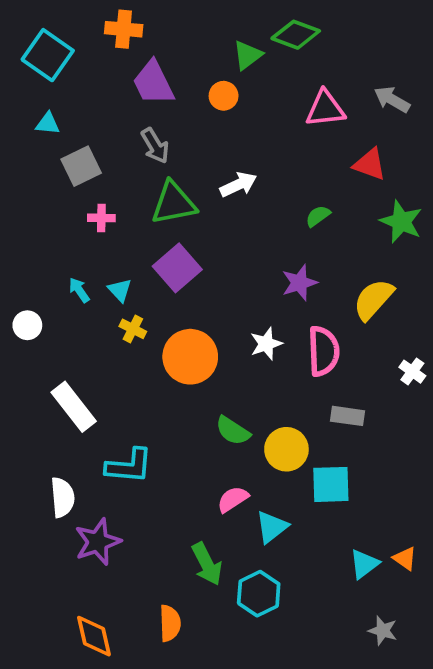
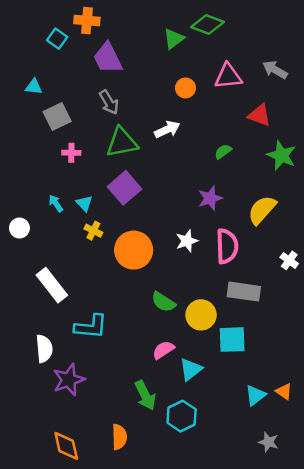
cyan square: (48, 55) -> (57, 39), moved, size x0.6
orange circle: (224, 96) -> (185, 88), moved
gray rectangle: (348, 416) -> (244, 292), size x1.4

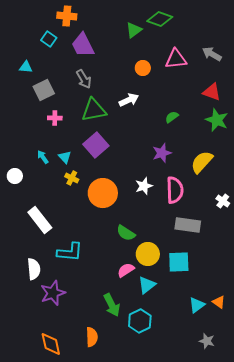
cyan square: (57, 39) -> (49, 39), moved
red triangle: (259, 115) -> (212, 92), moved
yellow circle: (201, 315) -> (148, 254), moved

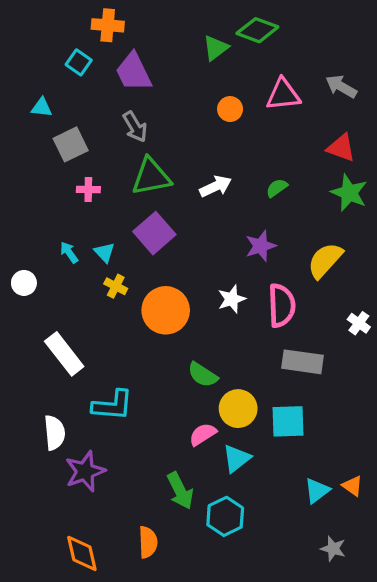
white arrow: (129, 100) -> (216, 186), moved

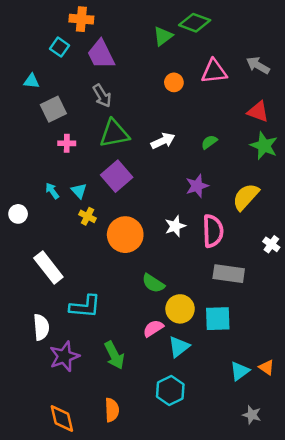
green arrow: (180, 491) -> (114, 355), moved

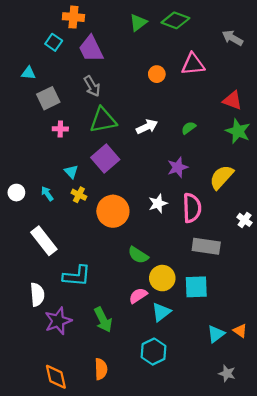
green triangle: (163, 36) -> (138, 23), moved
gray arrow: (258, 65) -> (232, 38), moved
cyan arrow: (52, 191) -> (47, 194), moved

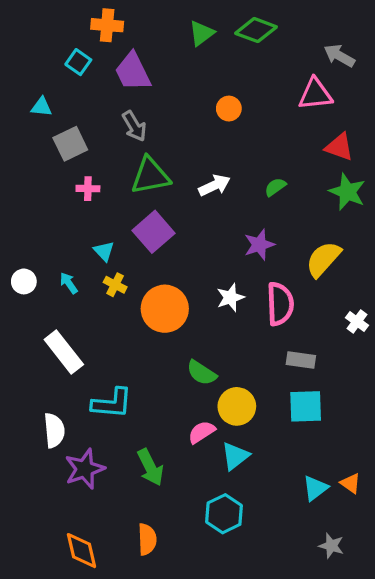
pink triangle: (193, 64) -> (315, 94), moved
gray rectangle: (206, 246) -> (301, 360), size x0.7
cyan square: (196, 287) -> (306, 406), moved

